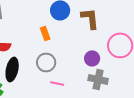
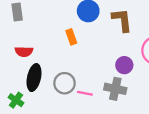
gray circle: (46, 62) -> (64, 83), moved
gray cross: (98, 79) -> (115, 89), moved

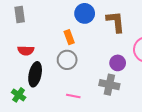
gray circle: (64, 83) -> (67, 60), moved
pink line: (85, 93) -> (73, 96), moved

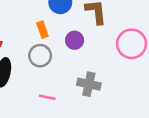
purple circle: (118, 63) -> (75, 40), moved

